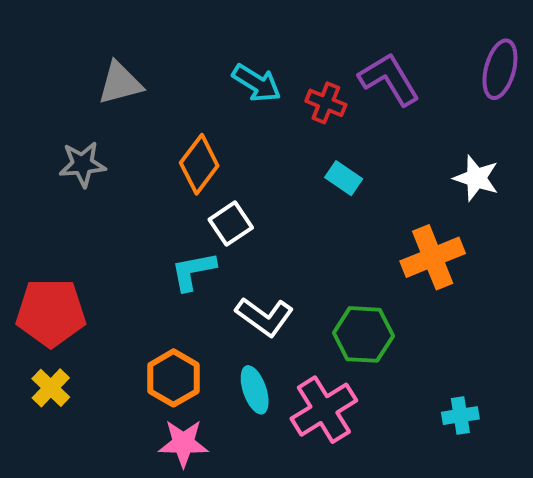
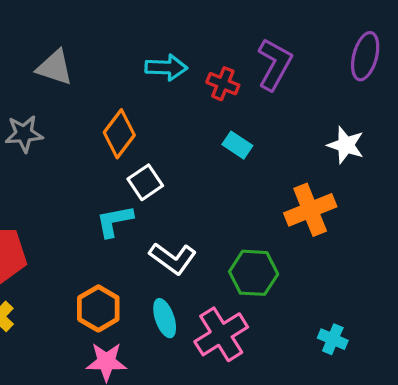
purple L-shape: (389, 79) -> (275, 64), turned 60
gray triangle: (120, 83) -> (55, 67), turned 33
cyan arrow: (257, 83) -> (166, 67), turned -30
cyan cross: (460, 416) -> (333, 339), turned 32

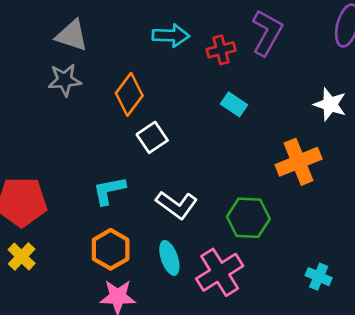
red cross: (223, 84) -> (221, 50), turned -36
gray star: (24, 134) -> (65, 80), moved
cyan L-shape: (114, 221) -> (109, 190), moved

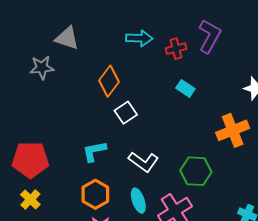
gray star: (65, 80) -> (42, 68), moved

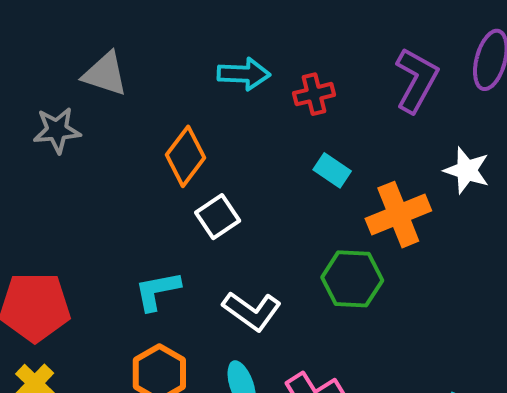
purple L-shape: (210, 36) -> (416, 80), moved
orange cross: (233, 130) -> (398, 215), moved
green hexagon: (196, 171) -> (352, 279), moved

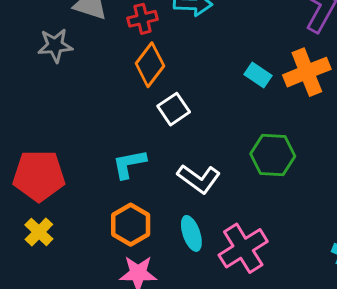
red cross: (314, 94) -> (143, 19), moved
orange cross: (398, 215) -> (307, 72), moved

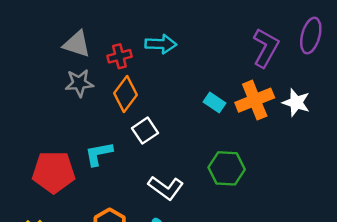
gray star: (55, 45) -> (79, 83), moved
cyan L-shape: (129, 164) -> (99, 154), moved
red pentagon: (39, 176) -> (54, 172), moved

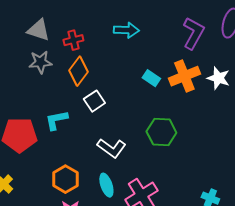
cyan arrow: (161, 44) -> (126, 30), moved

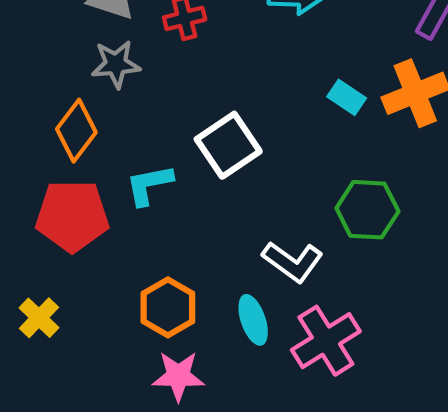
orange diamond: (78, 71) -> (76, 131), moved
white square: (94, 101) -> (228, 145), size x1.4
white L-shape: (111, 148) -> (293, 262), moved

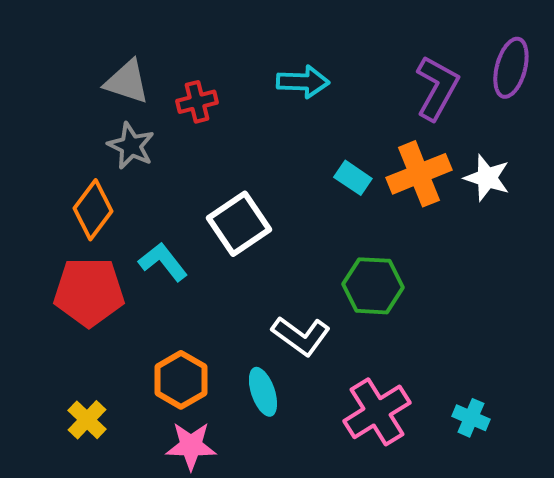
gray star: (116, 64) -> (131, 146), turned 30
cyan L-shape: (149, 185) -> (163, 262), turned 63
yellow cross: (39, 318) -> (87, 420), moved
pink cross: (326, 341) -> (377, 412), moved

